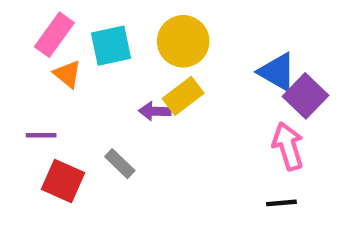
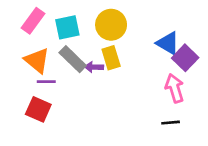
orange triangle: (67, 74) -> (37, 60), moved, size x1.5
yellow rectangle: (183, 96) -> (111, 58), turned -70
purple line: (41, 135) -> (46, 82), moved
gray rectangle: (120, 164) -> (73, 59), moved, size x1.5

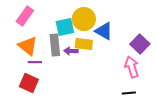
cyan square: (67, 27) -> (65, 27), moved
blue triangle: (168, 43) -> (104, 31), moved
yellow rectangle: (111, 58) -> (84, 44), turned -66
gray rectangle: (73, 59) -> (55, 45), turned 40

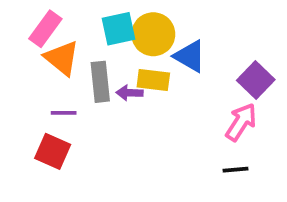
cyan square: (65, 27) -> (119, 29), moved
orange triangle: (28, 46) -> (62, 58), moved
pink arrow: (132, 67) -> (241, 122), turned 50

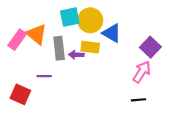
pink rectangle: (45, 29) -> (17, 40), moved
purple line: (64, 113) -> (44, 76), moved
red square: (53, 151) -> (20, 94), moved

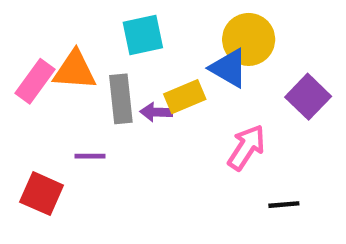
yellow circle: (90, 20) -> (249, 39), moved
orange triangle: (37, 34) -> (75, 70), turned -35
yellow rectangle: (90, 47) -> (185, 97), turned -30
pink arrow: (142, 72) -> (246, 147), moved

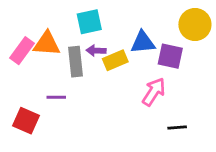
yellow circle: (249, 39) -> (195, 25), moved
blue triangle: (229, 68) -> (143, 42), turned -36
purple square: (308, 97) -> (170, 56), moved, turned -32
purple arrow: (156, 112) -> (96, 51), moved

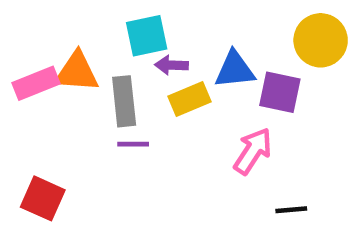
pink rectangle: (22, 51) -> (36, 83), turned 32
purple arrow: (96, 51) -> (171, 65), moved
purple line: (56, 97) -> (133, 144), moved

